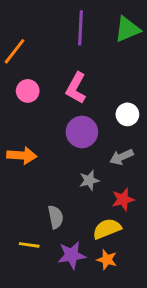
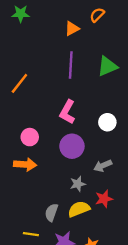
pink circle: (28, 91) -> (30, 137), moved
white circle: (127, 114) -> (107, 122), moved
gray semicircle: (56, 217) -> (51, 212), turned -150
yellow semicircle: (107, 229) -> (79, 209), moved

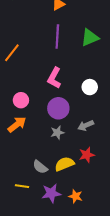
orange arrow: (25, 164) -> (17, 124), turned -42
gray star: (78, 184) -> (57, 133), moved
gray semicircle: (51, 212) -> (40, 167), turned -70

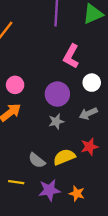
pink L-shape: (54, 78) -> (71, 56), moved
white circle: (90, 87) -> (92, 83), moved

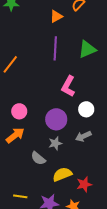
red star: (89, 147) -> (84, 184), moved
gray semicircle: (37, 160) -> (38, 158), moved

